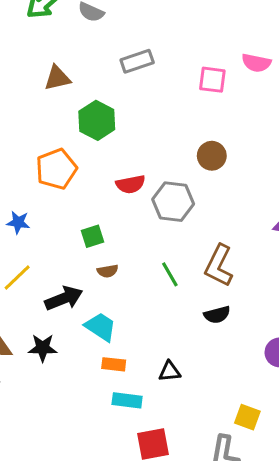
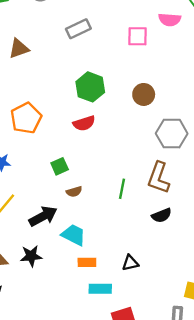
green hexagon: (97, 120) -> (90, 87), moved
gray hexagon: (173, 202) -> (172, 134), moved
green line: (170, 274) -> (122, 189), turned 48

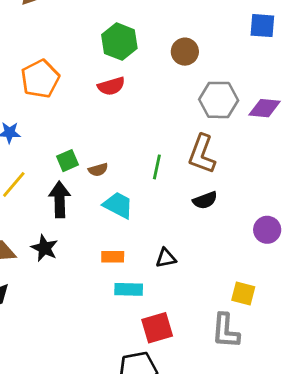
green square: (60, 166) -> (68, 161), moved
black arrow: (43, 216) -> (60, 200), turned -64
cyan trapezoid: (74, 235) -> (118, 205), moved
black star: (31, 256) -> (44, 248), turned 30

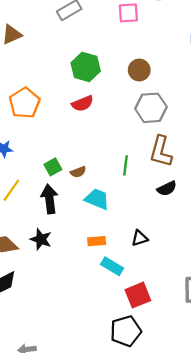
gray hexagon: (219, 100) -> (151, 108), moved
cyan rectangle: (129, 289) -> (112, 266), turned 35

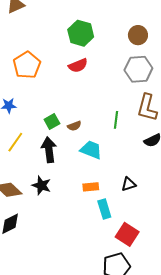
brown circle: (139, 70) -> (138, 35), moved
cyan rectangle: (112, 266) -> (104, 209), turned 42
red square: (138, 295) -> (127, 234), turned -35

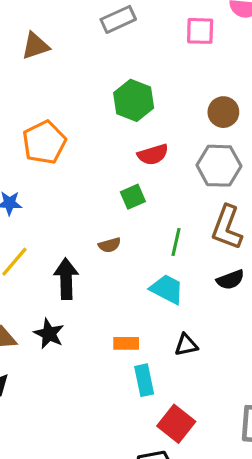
red semicircle: (78, 65) -> (153, 155), moved
green square: (52, 121) -> (133, 197), moved
cyan trapezoid: (91, 150) -> (167, 289), moved

